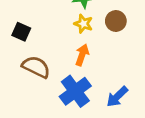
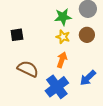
black square: (21, 32) -> (17, 35), moved, turned -32
blue arrow: (117, 97) -> (88, 78), moved

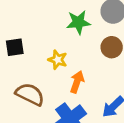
yellow star: (63, 37) -> (58, 60), moved

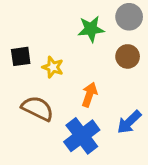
yellow star: (58, 60) -> (53, 67), moved

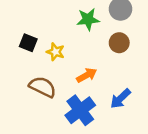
black square: (21, 56) -> (28, 43), turned 30
orange arrow: (89, 95) -> (87, 75), turned 42

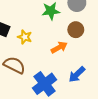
orange arrow: (87, 75) -> (59, 47), moved

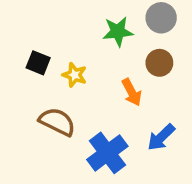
orange arrow: (59, 47) -> (132, 92), turned 91

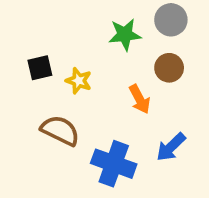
black square: (38, 63) -> (40, 68), turned -35
blue cross: (107, 153) -> (114, 164), turned -33

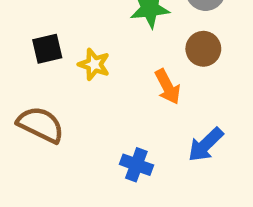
brown semicircle: (60, 130) -> (41, 125), moved
blue cross: (114, 164) -> (136, 165), size x0.6

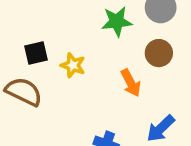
brown semicircle: (41, 125) -> (24, 92), moved

